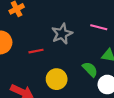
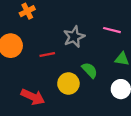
green semicircle: (90, 69) -> (90, 70), moved

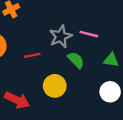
pink line: (112, 30) -> (89, 34), moved
green semicircle: (90, 70) -> (76, 60), moved

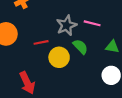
yellow circle: (55, 86) -> (59, 57), moved
red arrow: (17, 100) -> (27, 83), turned 40

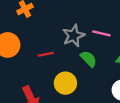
yellow circle: (59, 57) -> (65, 83), moved

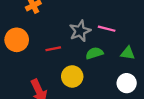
green semicircle: (89, 59) -> (94, 53), turned -63

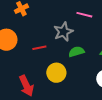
pink line: (107, 29) -> (84, 15), moved

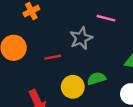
green semicircle: (76, 52) -> (96, 79), moved

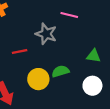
gray star: (81, 38) -> (46, 34), turned -30

